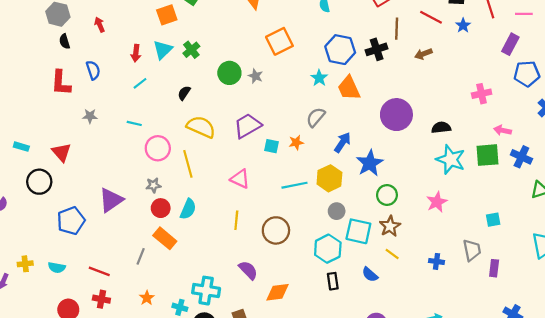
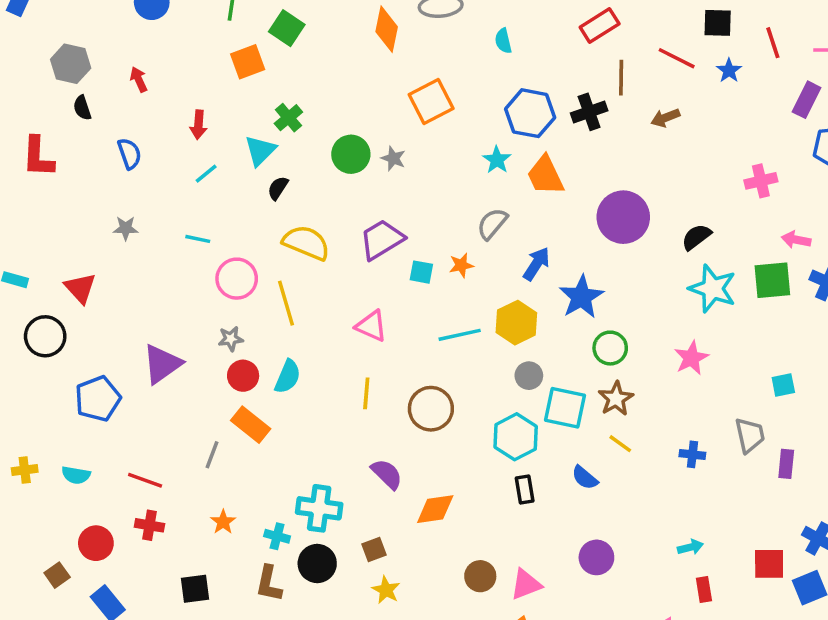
cyan triangle: (163, 50) -> (260, 151), moved
red L-shape: (61, 83) -> (38, 157), moved
black semicircle: (441, 128) -> (696, 237), turned -30

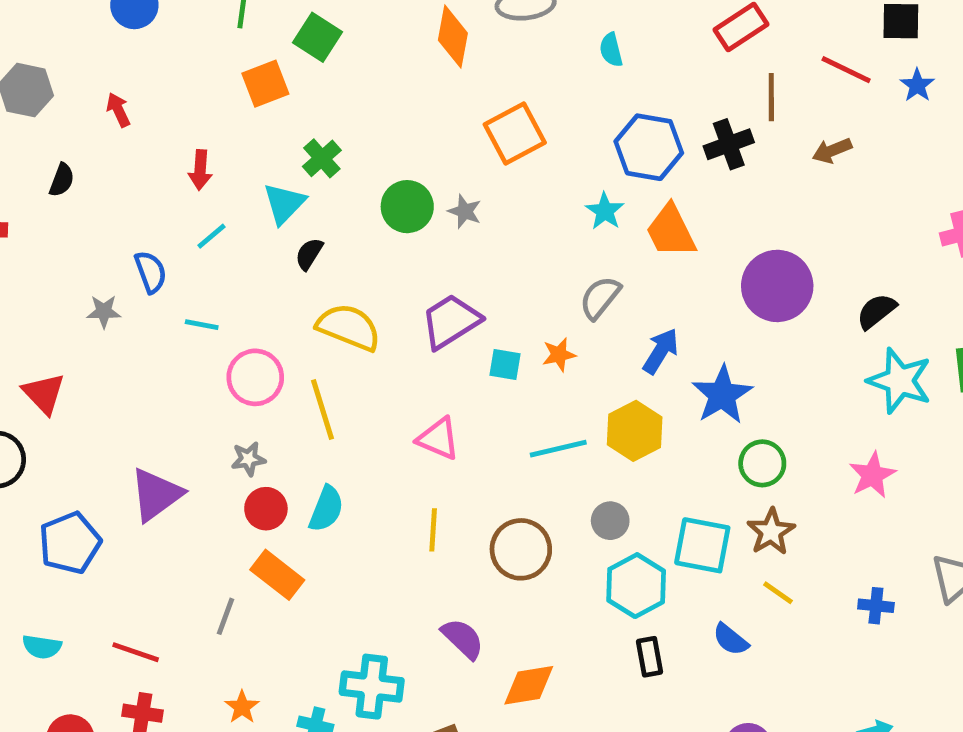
black semicircle: (82, 108) -> (62, 180), moved, turned -140
blue semicircle: (129, 154) -> (151, 272), moved
gray circle: (529, 376) -> (610, 521), moved

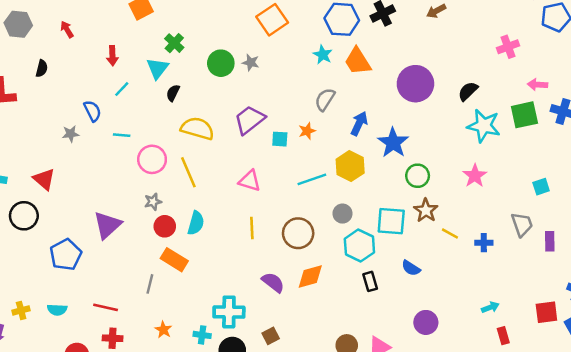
yellow line: (778, 593) -> (450, 234), moved
orange diamond: (529, 685) -> (310, 277), moved

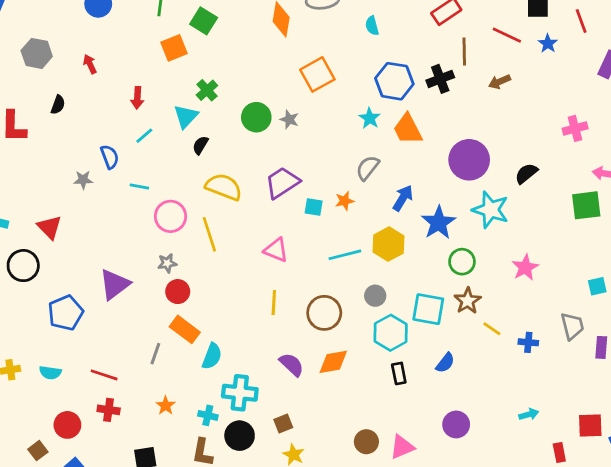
cyan star: (484, 126) -> (491, 210), moved
cyan semicircle: (196, 223) -> (212, 356), moved
blue semicircle: (411, 268) -> (445, 363), turned -90
red rectangle: (503, 336) -> (559, 452), moved

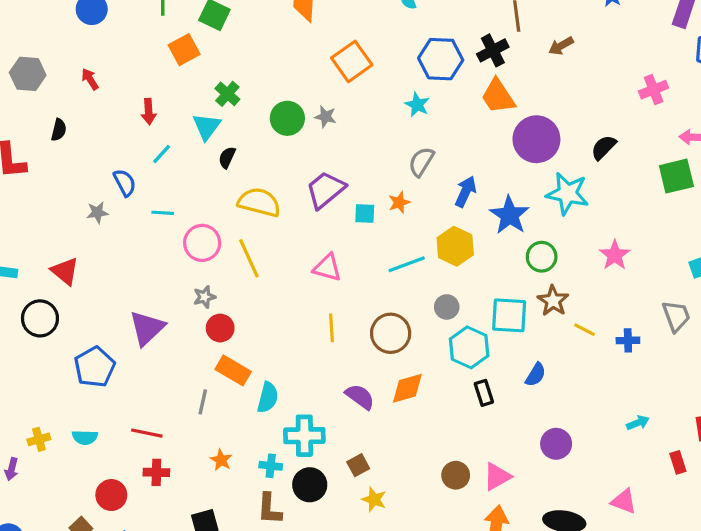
orange trapezoid: (408, 129) -> (498, 96), moved

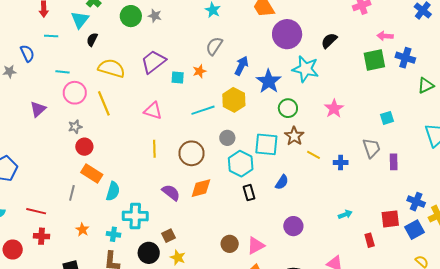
cyan line: (162, 154) -> (51, 36), turned 48
cyan line: (163, 213) -> (62, 72), moved
purple triangle: (147, 328) -> (38, 109), moved, size x0.7
black circle: (310, 485) -> (149, 253), moved

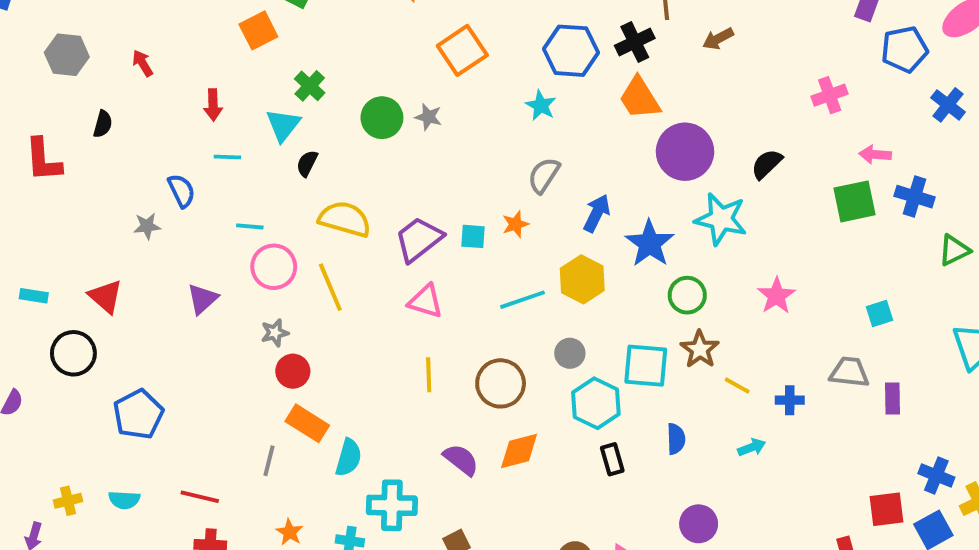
purple trapezoid: (153, 62) -> (419, 239), moved
gray trapezoid: (371, 148) -> (849, 372), turned -65
blue semicircle: (282, 182) -> (676, 439), turned -35
cyan arrow: (345, 214) -> (752, 447), moved

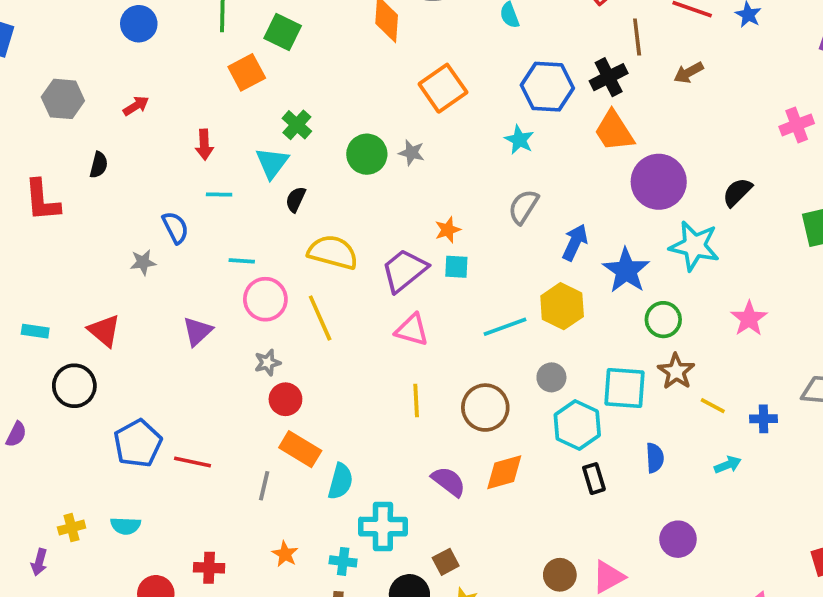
red arrow: (143, 63) -> (136, 106), turned 90
orange star: (515, 224) -> (448, 230), moved
red line: (200, 497) -> (192, 462), moved

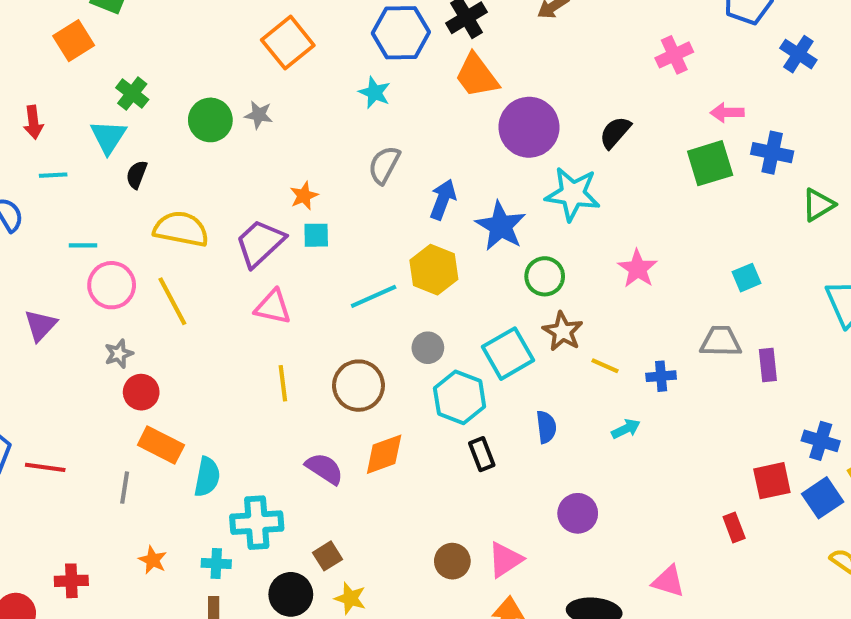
cyan square: (624, 388) -> (508, 354), turned -30

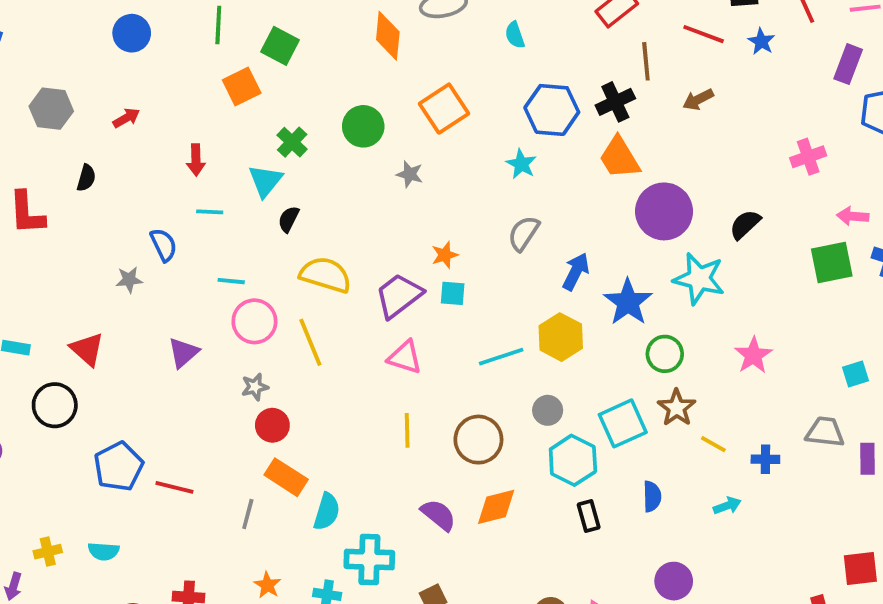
green circle: (210, 120) -> (363, 126), moved

